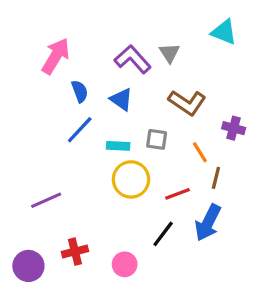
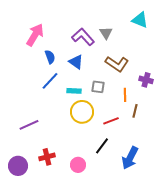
orange line: (200, 152) -> (125, 95), turned 32
blue arrow: (208, 223) -> (130, 158), moved

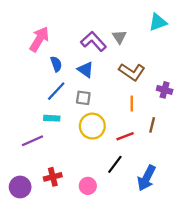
cyan triangle: (140, 20) -> (158, 22), turned -42
gray square: (98, 87) -> (83, 98), moved
cyan rectangle: (74, 91) -> (52, 118), moved
orange line: (125, 95) -> (132, 103), moved

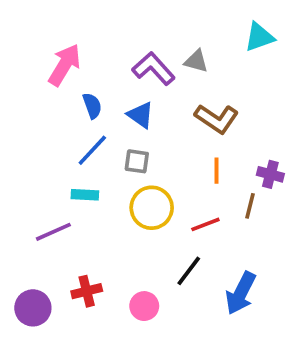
gray triangle: (119, 37) -> (196, 61), turned -42
purple cross: (165, 90) -> (270, 174), moved

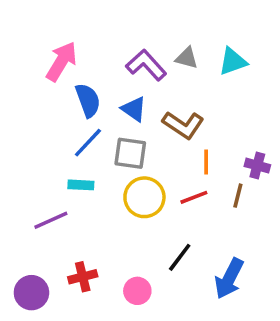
cyan triangle: (259, 37) -> (233, 61), moved
blue semicircle: (92, 106) -> (88, 100), size x1.4
brown L-shape: (217, 119) -> (183, 125), moved
gray square: (137, 161) -> (130, 153), size x1.4
red line: (205, 224) -> (194, 197), moved

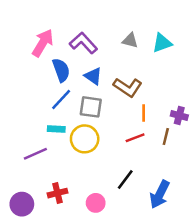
purple L-shape: (146, 65) -> (83, 43), moved
yellow circle: (144, 197) -> (85, 139), moved

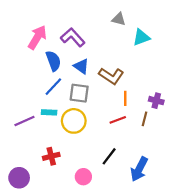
gray triangle: (130, 40) -> (119, 19), moved
purple line: (35, 154) -> (24, 121), moved
red cross: (58, 193) -> (51, 156), moved

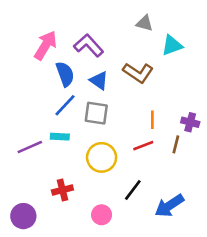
brown L-shape: (111, 76) -> (138, 73), moved
yellow circle: (74, 121) -> (102, 157), moved
blue arrow: (139, 169) -> (169, 206), turned 30

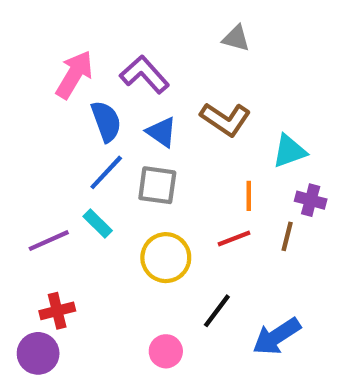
cyan triangle: (172, 45) -> (289, 151), moved
cyan rectangle: (60, 137) -> (98, 224), turned 42
red cross: (62, 190) -> (57, 311), moved

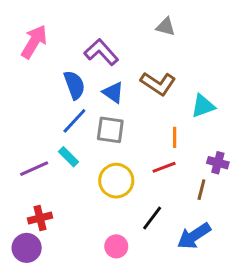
pink arrow: (74, 74) -> (34, 42), moved
purple cross: (311, 200) -> (218, 163), moved
brown line: (287, 236) -> (201, 190), moved

